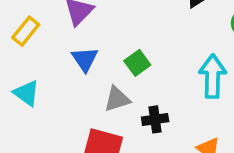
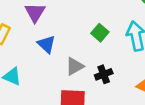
green square: (137, 63) -> (100, 33), moved

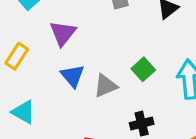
gray triangle: (75, 66) -> (105, 86), moved

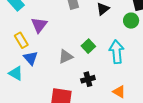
yellow rectangle: (17, 56) -> (21, 40), moved, turned -63
blue triangle: (73, 76) -> (31, 58), moved

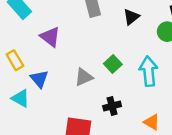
purple triangle: (39, 25) -> (50, 37), turned -30
yellow rectangle: (21, 40) -> (15, 60), moved

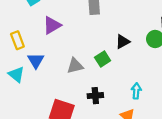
black triangle: (131, 17) -> (123, 42), moved
purple triangle: (50, 37) -> (52, 25), turned 42
cyan arrow: (149, 71) -> (136, 91), moved, size x0.6

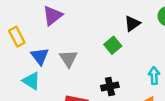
gray triangle: (75, 66) -> (68, 59), moved, turned -42
cyan triangle: (16, 74) -> (31, 81), moved

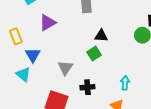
black triangle: (132, 24) -> (101, 36), moved, turned 32
gray triangle: (68, 59) -> (65, 68), moved

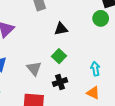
green square: (94, 54) -> (59, 56), moved

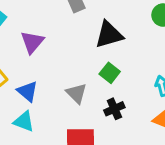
black triangle: (61, 29) -> (109, 35), size x1.5

